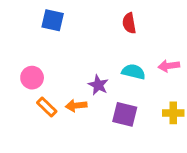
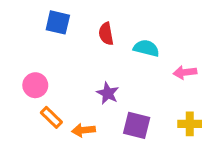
red semicircle: (129, 23) -> (106, 34), moved
cyan semicircle: (134, 72) -> (146, 48), moved
orange arrow: (76, 106) -> (84, 130), moved

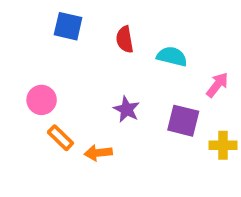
pink arrow: (185, 72) -> (217, 85), turned 135
purple square: (137, 125) -> (183, 121), moved

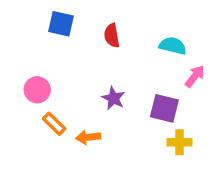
cyan semicircle: (172, 56) -> (173, 46), moved
yellow cross: (223, 145) -> (180, 142), moved

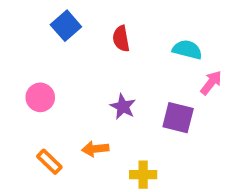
blue square: (61, 24) -> (66, 26), turned 36
orange rectangle: (54, 124) -> (49, 162), moved
yellow cross: (180, 142) -> (143, 175), moved

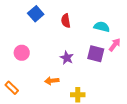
purple square: (178, 118) -> (96, 54), moved
orange rectangle: (49, 162) -> (12, 88), moved

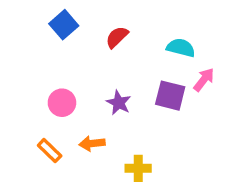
red semicircle: (66, 21) -> (117, 37), turned 56
pink circle: (22, 53) -> (62, 103), moved
orange rectangle: (12, 88) -> (50, 151), moved

